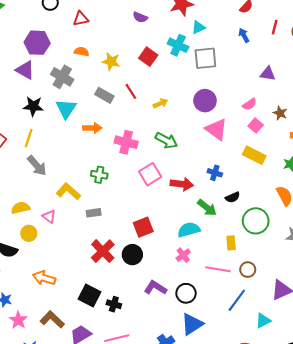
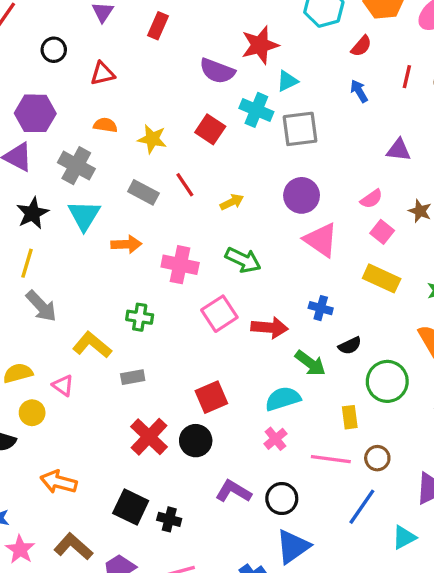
purple semicircle: (140, 17) -> (217, 71), moved, size x1.5
black star: (33, 106) -> (33, 213), turned -30

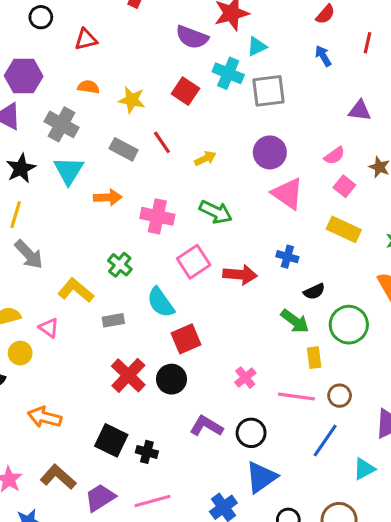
green cross: (140, 317) -> (120, 265), turned 30
green arrow: (310, 363) -> (295, 321), moved
cyan semicircle: (283, 399) -> (161, 302), moved, turned -108

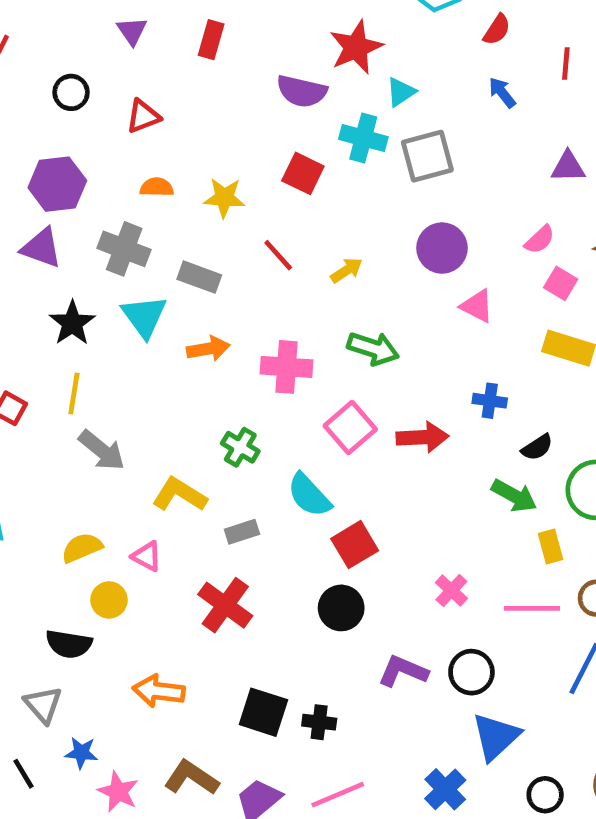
gray rectangle: (124, 149) -> (199, 277), moved
pink triangle: (288, 194) -> (477, 306), size x0.7
red cross: (128, 375) -> (225, 605), moved

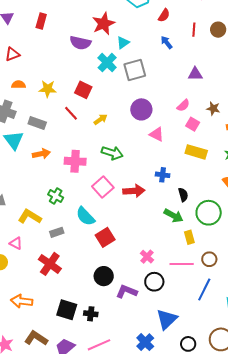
cyan cross: (363, 138) -> (107, 63), turned 30
red square: (303, 173) -> (83, 90), moved
black semicircle: (537, 447) -> (183, 195), turned -72
black circle: (341, 608) -> (104, 276), moved
black circle: (471, 672) -> (154, 282), moved

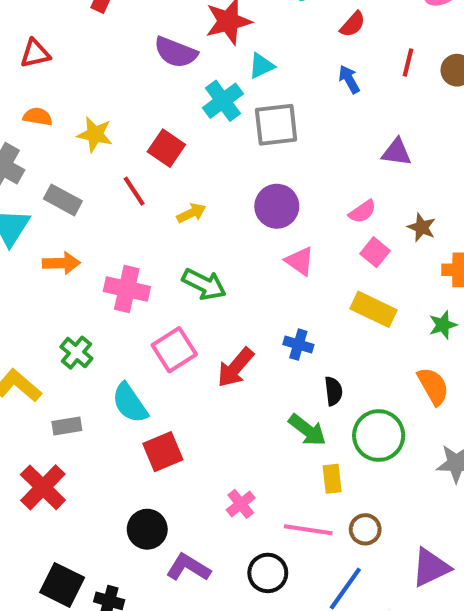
red arrow: (134, 191) -> (235, 367), turned 125
black circle: (154, 282) -> (268, 573), moved

